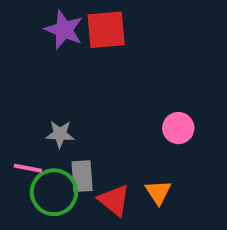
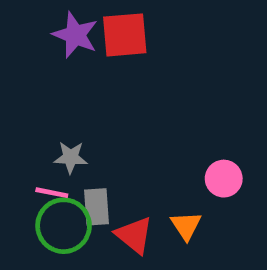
pink circle: (178, 128) -> (224, 179), moved
pink line: (28, 168) -> (52, 193), moved

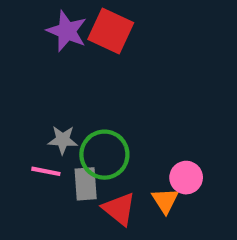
red square: (125, 35) -> (111, 31), turned 30
pink circle: (224, 179) -> (186, 178), moved
green circle: (64, 226) -> (104, 155), moved

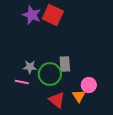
gray rectangle: (86, 184) -> (65, 64), moved

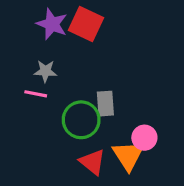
gray star: (30, 67) -> (45, 71), moved
pink line: (22, 82) -> (36, 94), moved
orange triangle: (79, 96) -> (128, 156), size x1.5

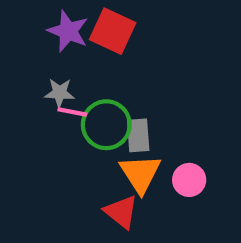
pink line: (36, 94) -> (72, 112), moved
green circle: (81, 120) -> (106, 125), moved
orange triangle: (128, 156) -> (140, 174), moved

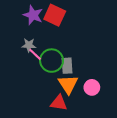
pink line: (72, 112) -> (35, 54), turned 32
red triangle: (121, 212) -> (59, 103), turned -30

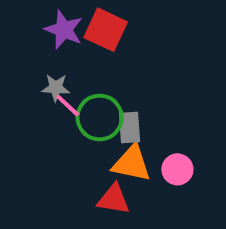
orange triangle: (68, 84) -> (132, 163), turned -45

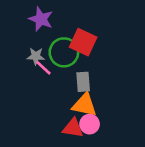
red square: (106, 30) -> (83, 42), moved
green circle: (100, 117) -> (64, 52), moved
pink circle: (177, 169) -> (90, 124), moved

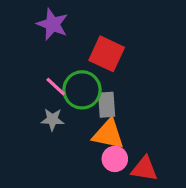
green circle: (64, 52) -> (82, 90), moved
gray star: (36, 56) -> (52, 119), moved
red triangle: (73, 128) -> (144, 169), moved

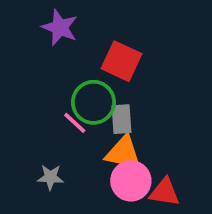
pink line: (56, 87) -> (75, 123), moved
gray star: (52, 119) -> (50, 177), moved
pink circle: (115, 159) -> (131, 181), size x1.4

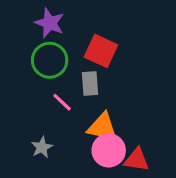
green circle: (93, 102) -> (50, 60), moved
gray rectangle: (122, 119) -> (90, 84), moved
gray star: (50, 177) -> (42, 147), turned -30

